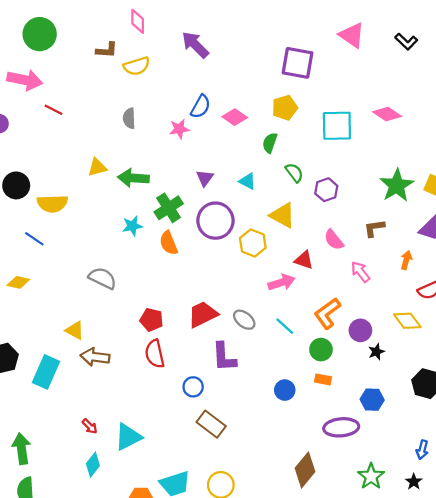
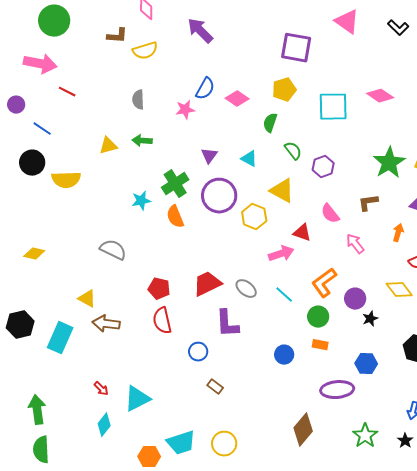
green arrow: (133, 178) -> (142, 141), moved, size x0.7
blue line: (34, 239) -> (42, 129), moved
brown rectangle: (211, 424) -> (215, 387), size x0.6

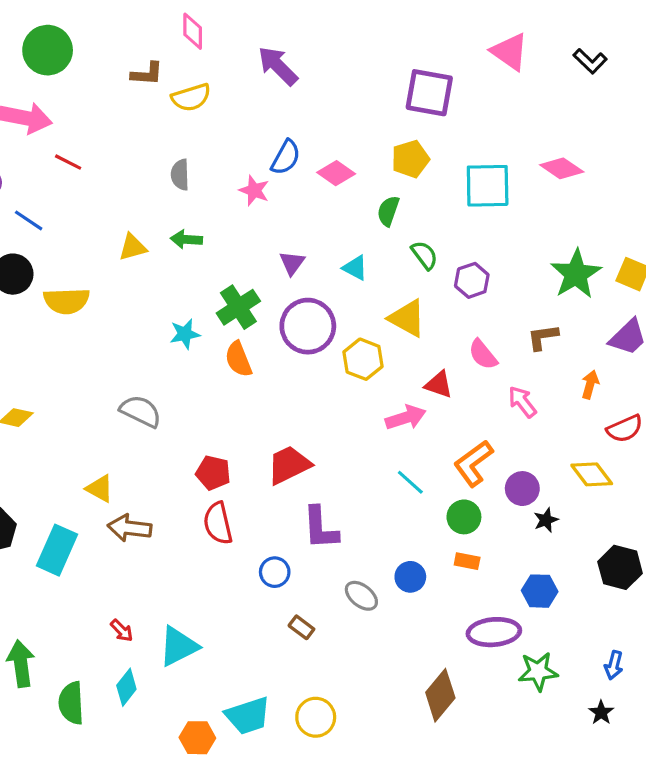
pink star: (185, 110) -> (254, 190), turned 30
gray ellipse: (246, 289) -> (361, 596), moved
green star: (365, 436) -> (538, 671), moved, turned 30
green semicircle: (41, 450) -> (71, 703), moved

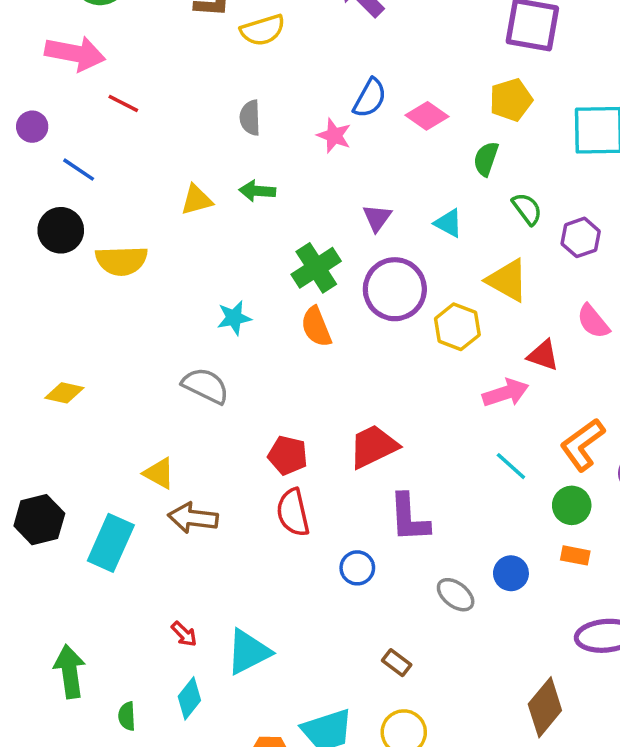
cyan star: (185, 334) -> (234, 318), moved
brown rectangle: (301, 627) -> (397, 663), moved
green semicircle: (71, 703) -> (127, 716), size x0.6

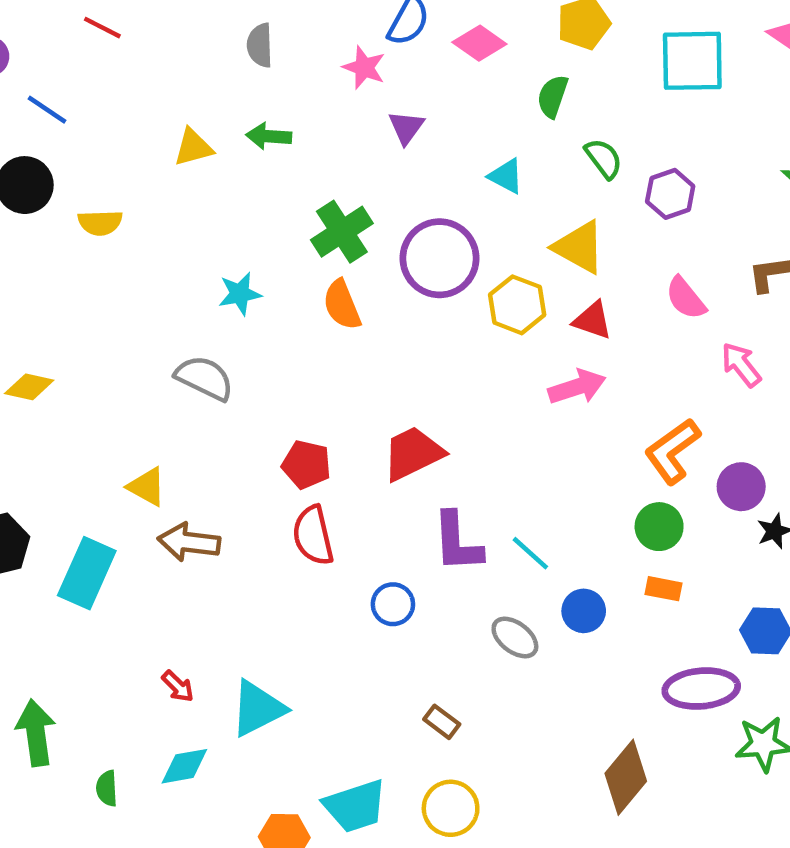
purple triangle: (377, 218) -> (406, 127), moved
yellow semicircle: (121, 261) -> (100, 223), size x0.7
red triangle: (543, 355) -> (593, 320), moved
cyan line: (511, 466) -> (530, 553), moved
cyan diamond: (189, 698) -> (184, 766), turned 42

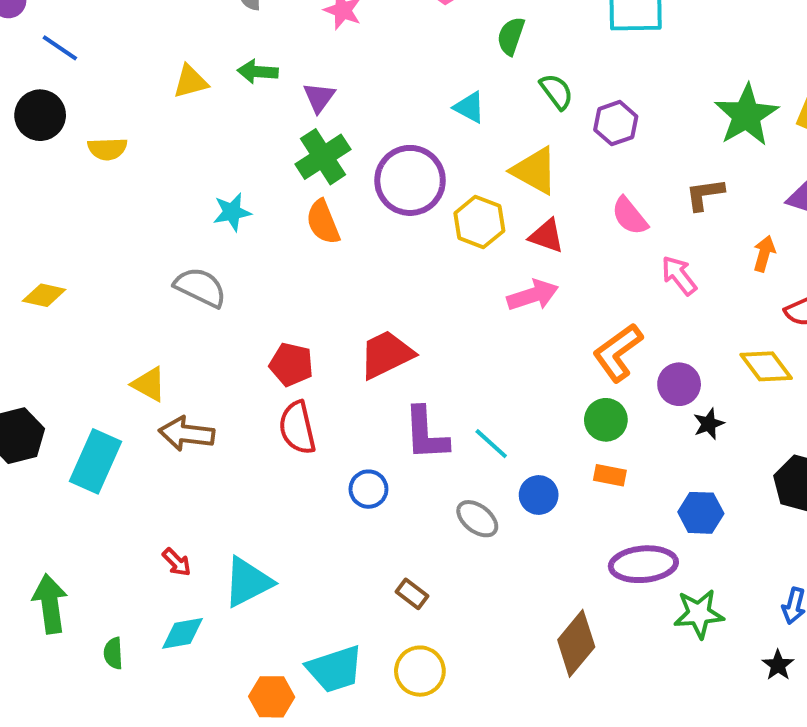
purple triangle: (406, 127) -> (319, 97), moved

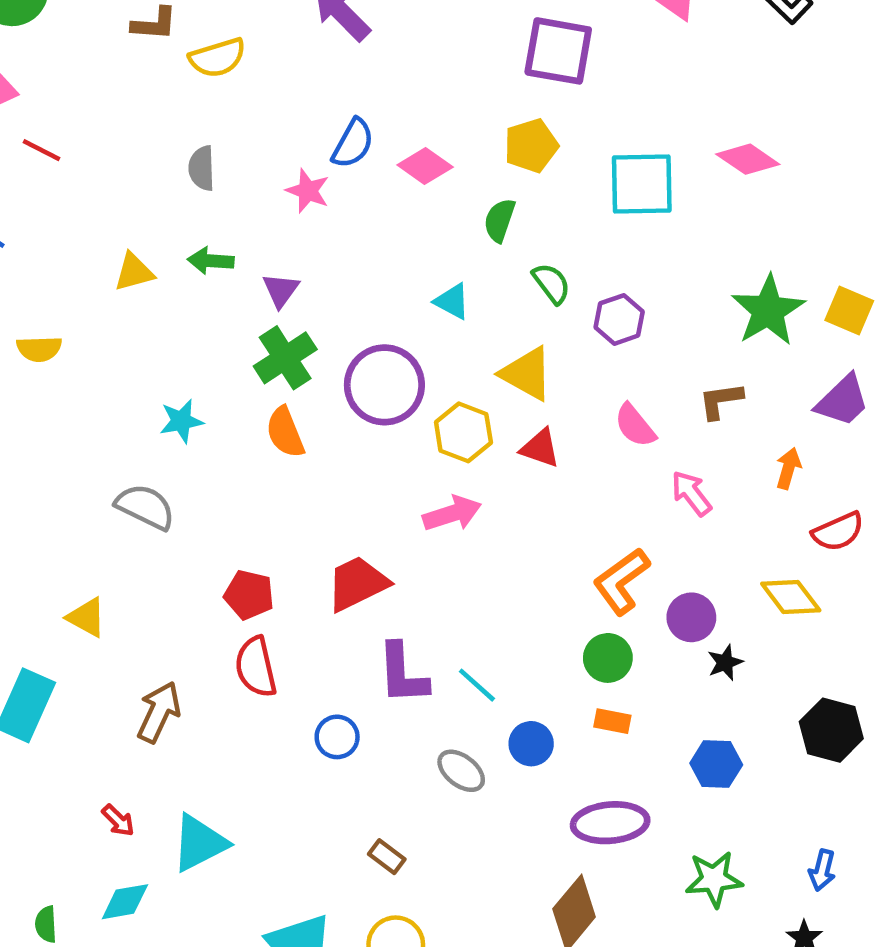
pink arrow: (533, 295) -> (452, 514), moved
brown arrow: (186, 434) -> (159, 712), moved, turned 108
purple ellipse: (643, 564) -> (610, 823), moved

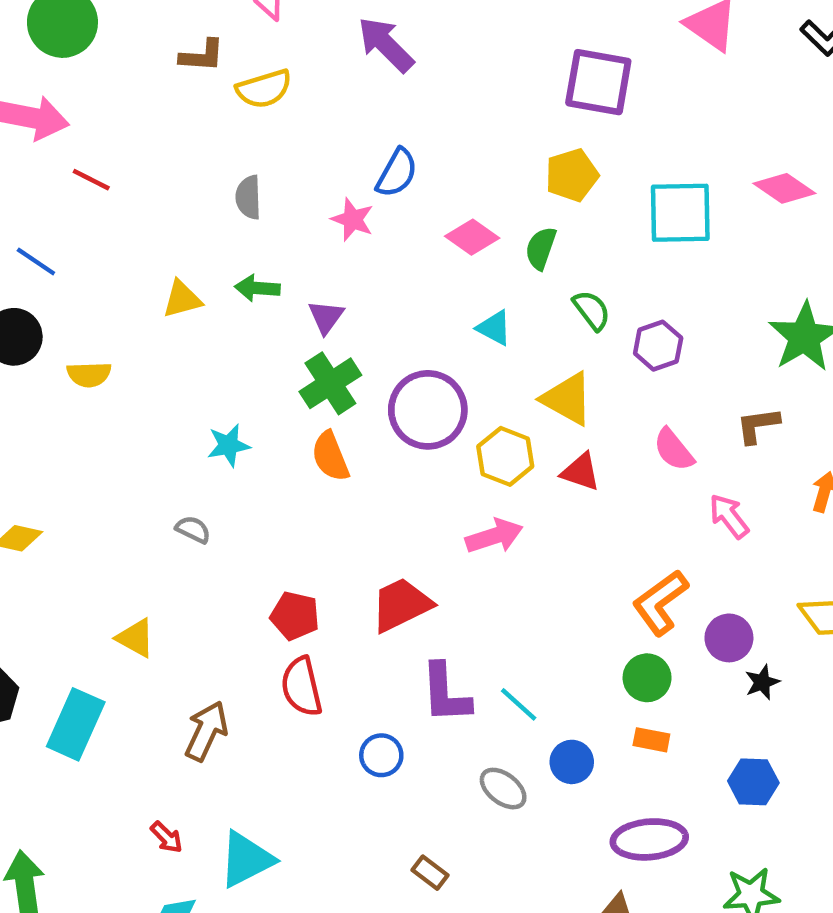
pink diamond: (425, 166) -> (472, 237), moved
gray semicircle: (145, 507) -> (193, 529), size x0.6

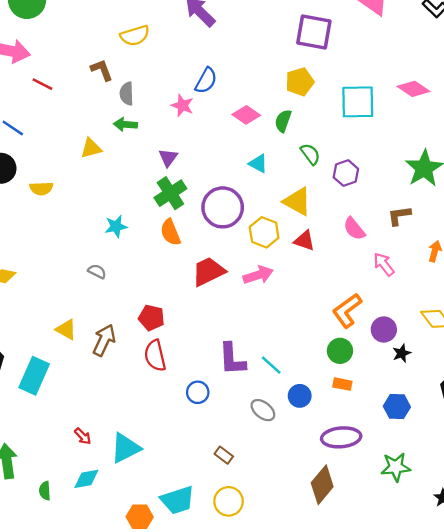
brown L-shape: (202, 56) -> (102, 70), moved, turned -115
green arrow: (257, 288) -> (125, 124), moved
red trapezoid: (401, 605) -> (208, 271), moved
brown arrow: (206, 731) -> (104, 340), moved

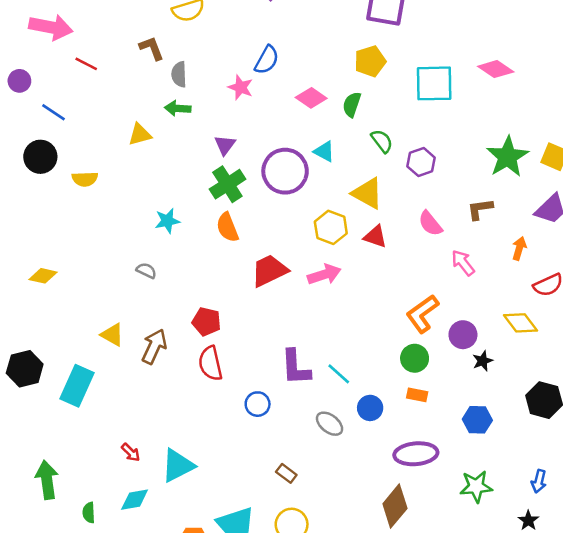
purple circle: (223, 207) -> (285, 171), moved

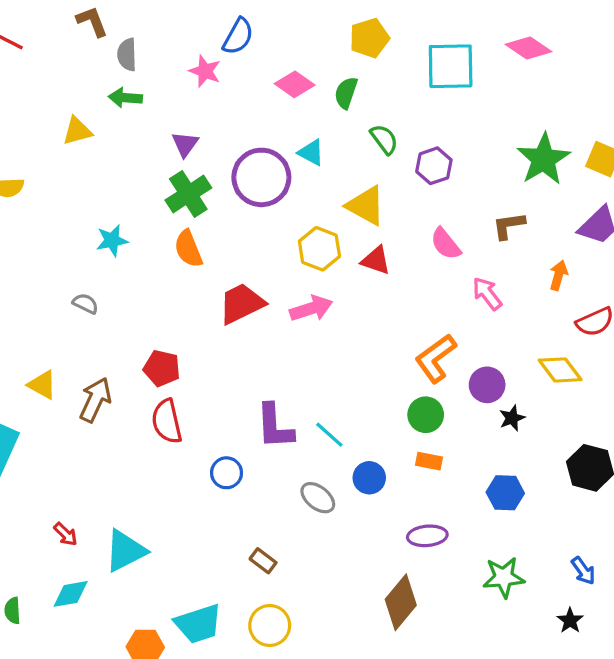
purple ellipse: (416, 454) -> (427, 536), size x0.7
blue arrow: (539, 481) -> (583, 571), turned -50

